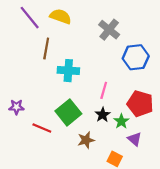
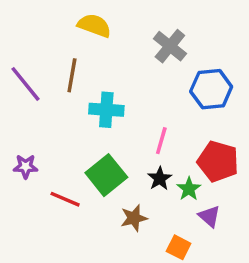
purple line: (30, 18) -> (26, 84), moved

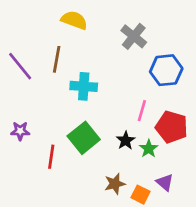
pink line: (161, 141) -> (142, 111), moved
red line: (65, 199) -> (51, 157), turned 75
purple triangle: (209, 216) -> (165, 182), moved
brown star: (134, 218) -> (115, 184), moved

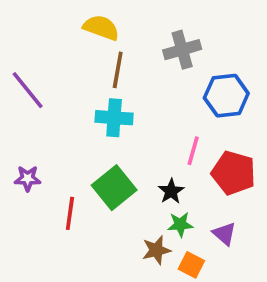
gray cross: (134, 36) -> (182, 50), turned 35
brown line: (57, 59) -> (118, 70), moved
green star: (149, 149) -> (180, 224), moved, turned 30
purple triangle: (165, 182) -> (224, 234), moved

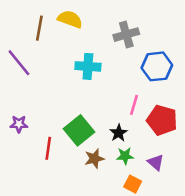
brown line: (118, 70) -> (39, 28), moved
cyan cross: (114, 118) -> (88, 66), moved
brown star: (156, 250) -> (94, 159), moved

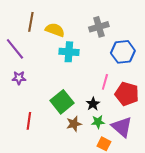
yellow semicircle: (70, 19) -> (55, 30), moved
purple star: (19, 124) -> (19, 78), moved
red line: (48, 148) -> (29, 121), moved
purple triangle: (156, 162) -> (122, 127), size x1.6

